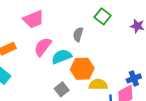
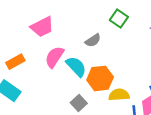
gray semicircle: (78, 34) -> (93, 40), turned -136
cyan semicircle: (62, 57) -> (76, 66), turned 72

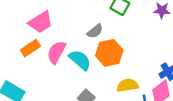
orange rectangle: (15, 62) -> (30, 48), moved
orange hexagon: (100, 78) -> (109, 53), moved

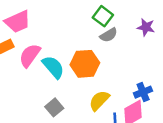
gray semicircle: (95, 31) -> (109, 35), moved
yellow semicircle: (128, 85) -> (99, 100), turned -45

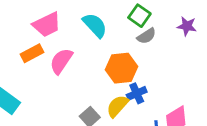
cyan semicircle: (53, 67) -> (95, 25), moved
blue cross: (143, 92) -> (137, 93), moved
yellow semicircle: (99, 100) -> (117, 106), moved

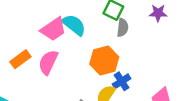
pink trapezoid: (47, 25) -> (53, 29), moved
gray semicircle: (147, 36) -> (123, 28), turned -42

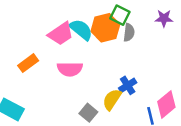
orange hexagon: (104, 60) -> (105, 28), moved
pink semicircle: (48, 62) -> (70, 69), moved, turned -115

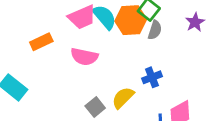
purple star: (164, 18) -> (195, 22), turned 30
blue cross: (128, 85) -> (152, 77), moved

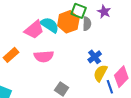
purple star: (195, 22) -> (104, 12), moved
yellow semicircle: (123, 98) -> (100, 73), moved

